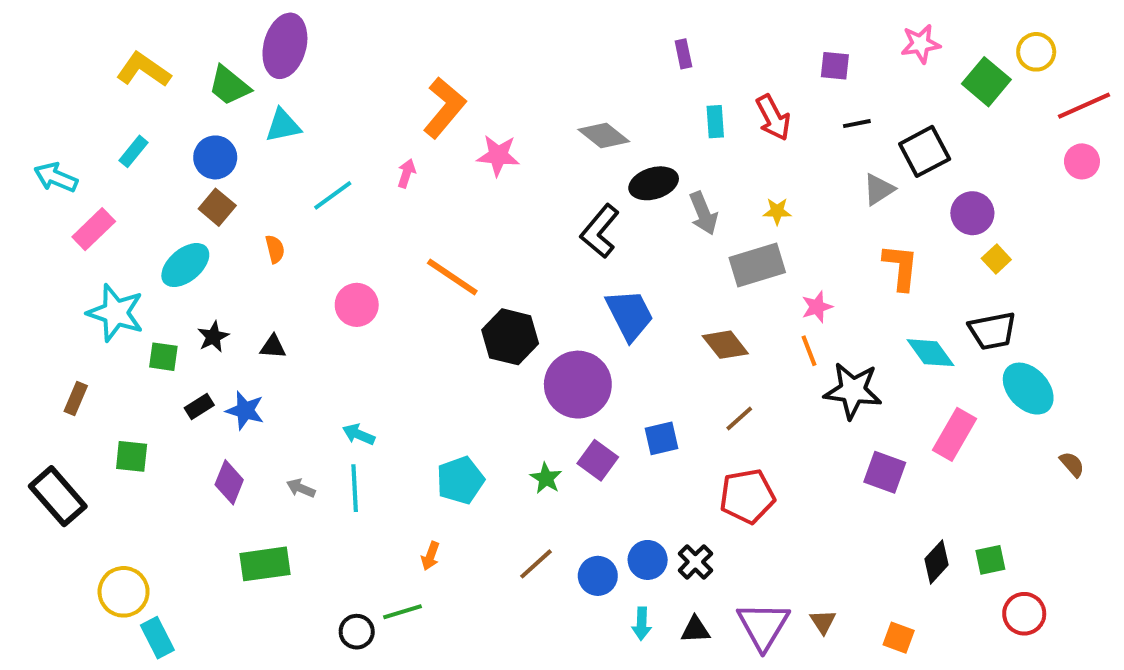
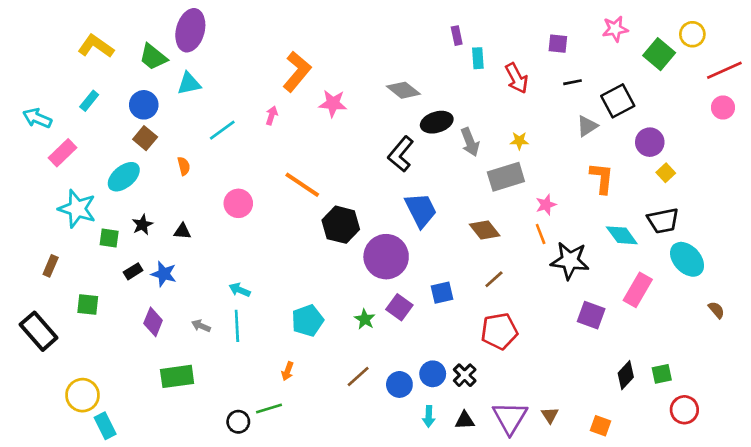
cyan rectangle: (715, 122) -> (478, 58), moved

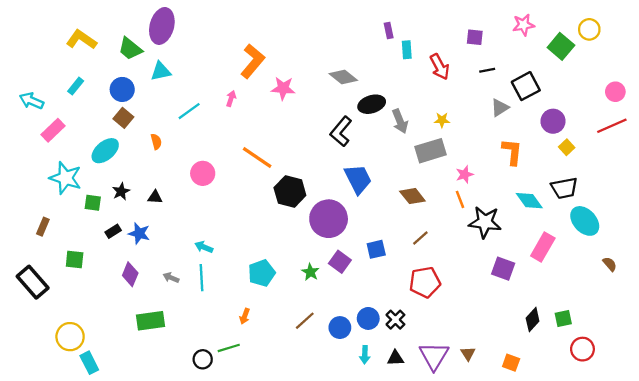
red line: (724, 70) -> (612, 126), moved

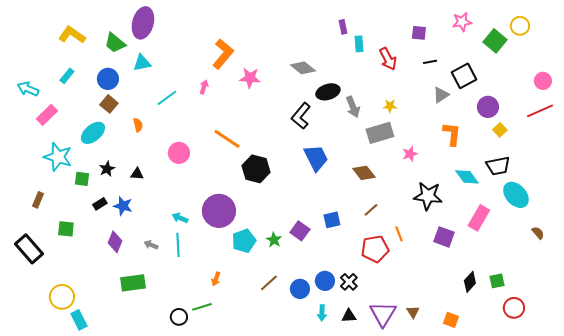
orange line: (460, 199) -> (399, 234), moved
purple circle: (329, 219) -> (219, 211), moved
cyan pentagon: (262, 273) -> (244, 241), moved

